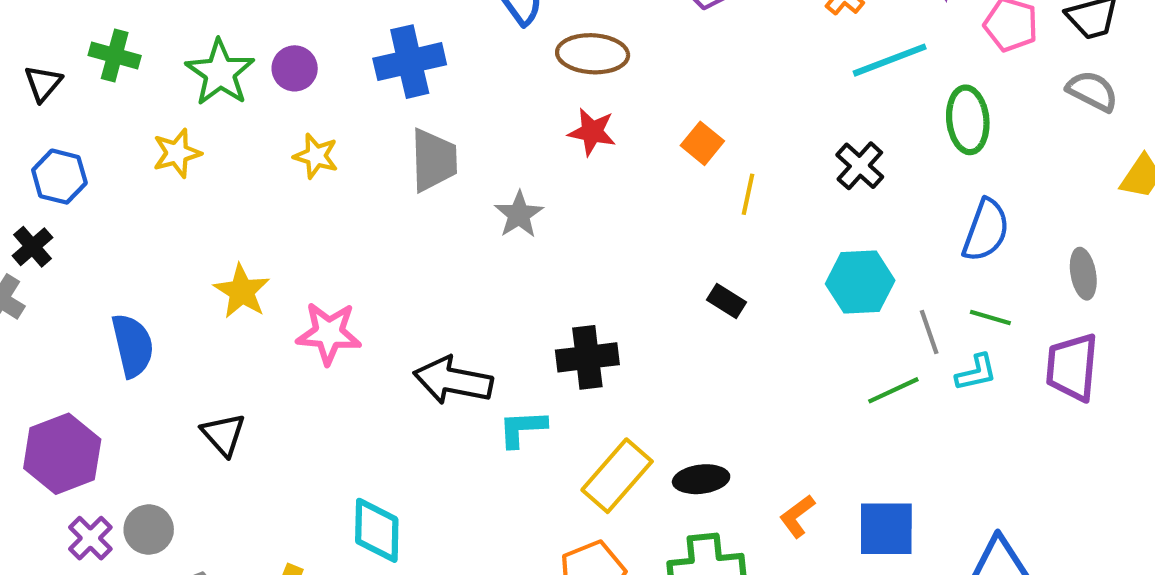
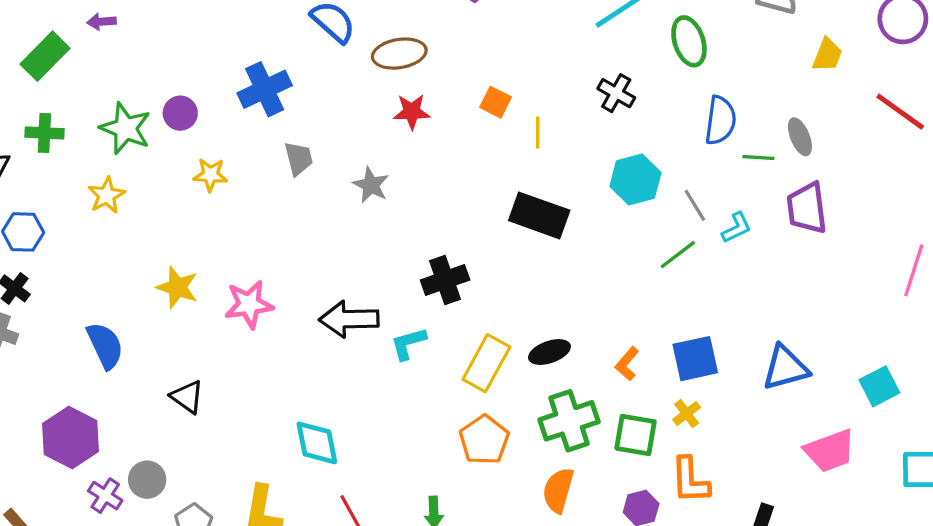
gray trapezoid: (434, 160) -> (299, 159), size x0.7
black rectangle: (726, 301) -> (539, 215), size x2.0
green line: (990, 317) -> (758, 157), moved

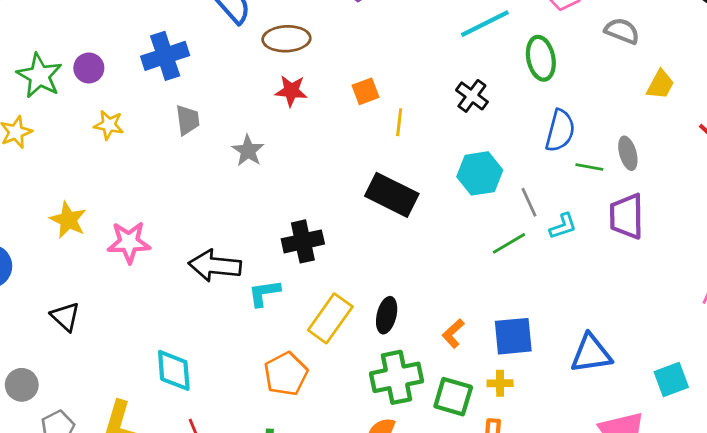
orange square: (496, 102) -> (366, 91), turned 36
black ellipse: (549, 352) -> (387, 315), turned -64
yellow cross: (687, 414) -> (500, 383), turned 30
orange pentagon: (484, 440) -> (286, 374), moved

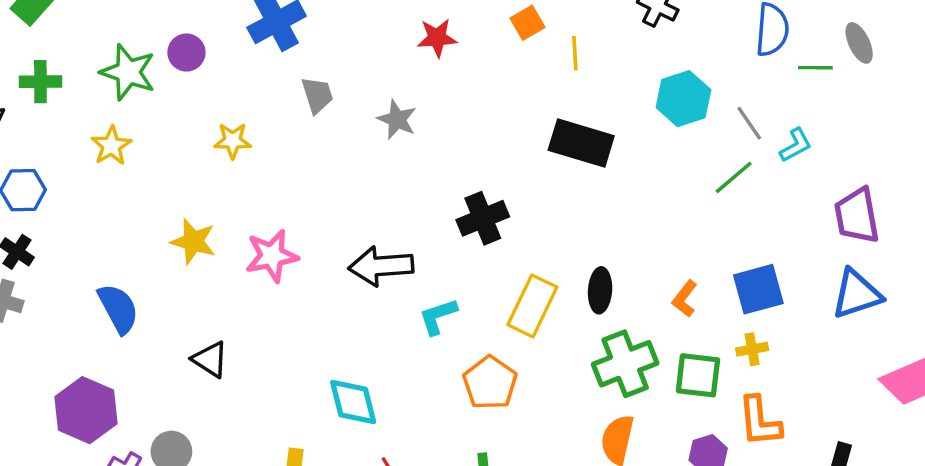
yellow star: (109, 125) -> (233, 141), moved
purple trapezoid: (627, 216) -> (857, 216), moved
cyan L-shape: (264, 293) -> (438, 316), moved

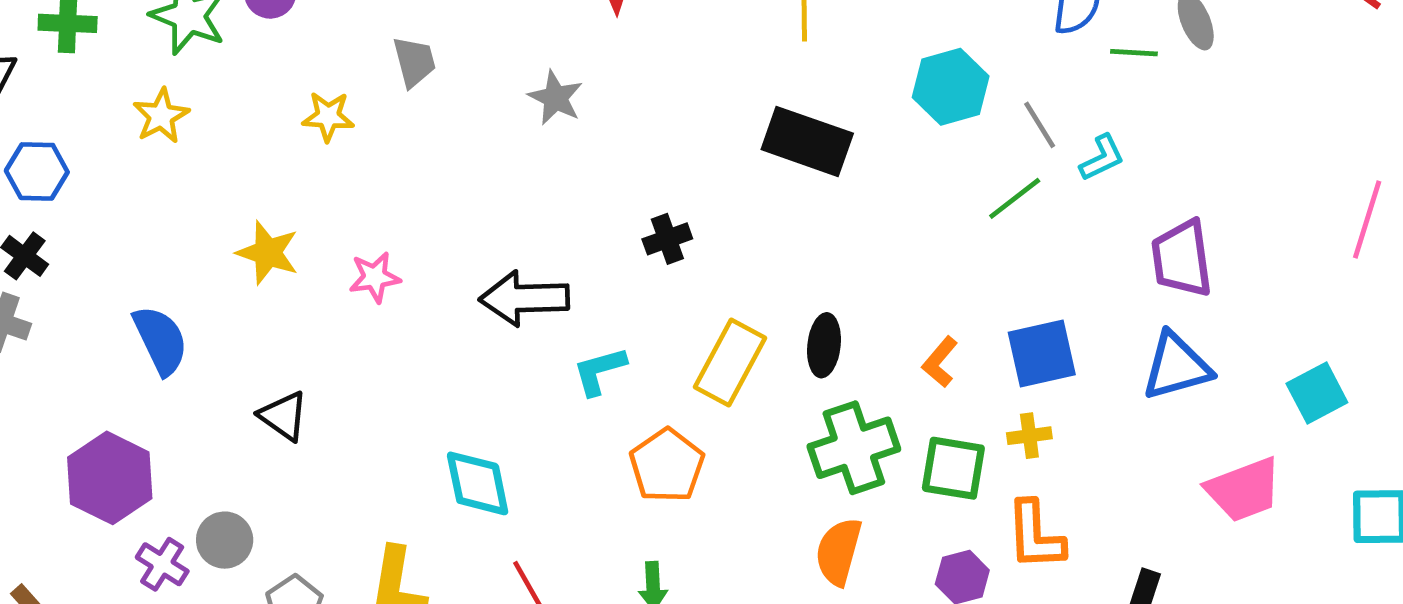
gray trapezoid: (317, 95) -> (414, 62), moved
black cross: (483, 218) -> (667, 239), size x0.7
pink star: (272, 256) -> (375, 277), size x0.7

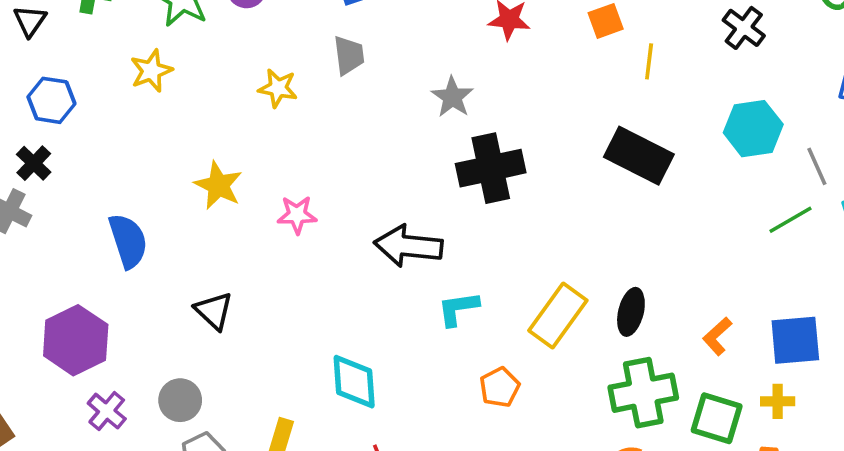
black cross: (667, 239) -> (491, 168), moved, size x1.8
orange pentagon: (667, 466) -> (500, 387), size x0.7
gray circle: (225, 540) -> (180, 400), moved

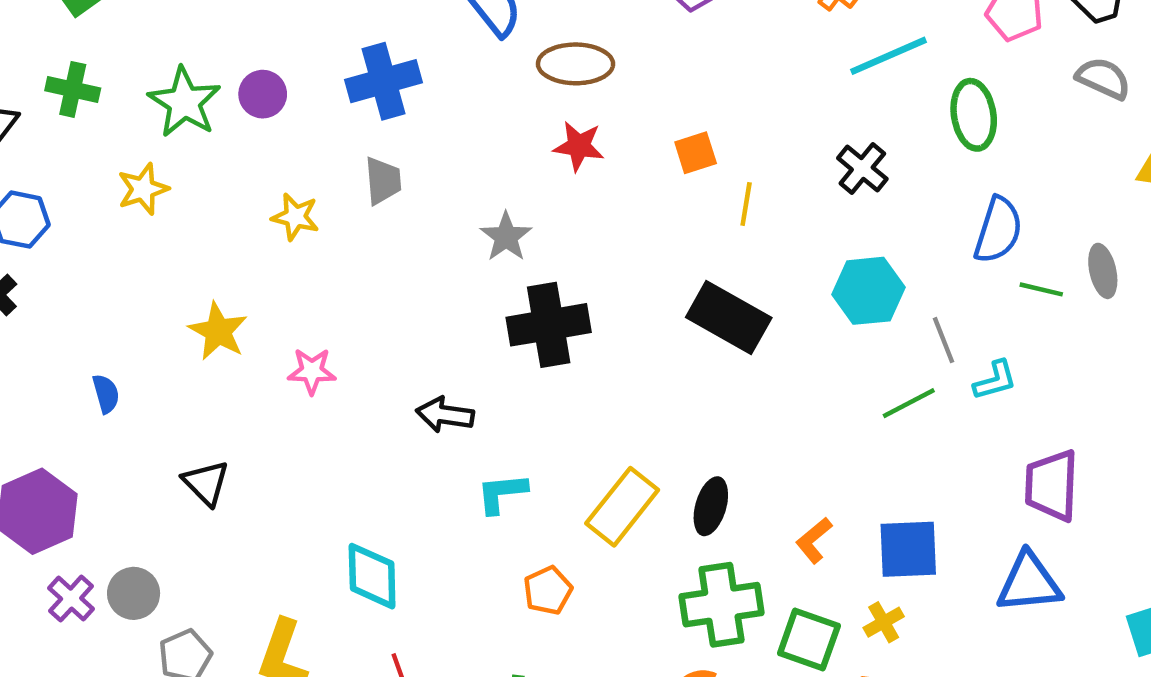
blue semicircle: (128, 241) -> (106, 394), size x0.6
black arrow: (408, 246) -> (445, 415), size x0.7
gray circle: (180, 400) -> (134, 593), moved
yellow cross: (778, 401) -> (884, 622), turned -32

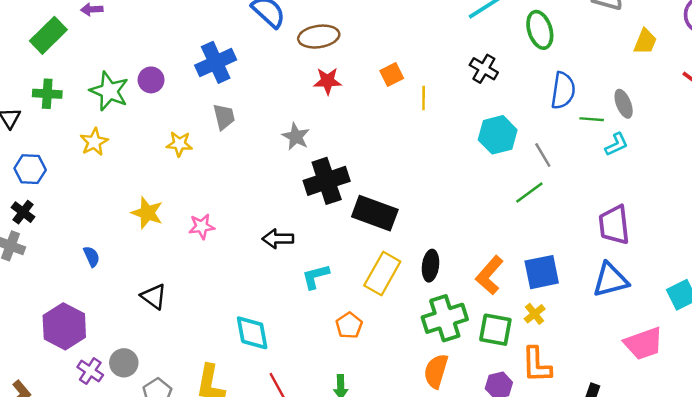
black rectangle: (729, 318) -> (375, 213), moved
cyan L-shape: (995, 380) -> (616, 144), moved
orange L-shape: (814, 540) -> (490, 275), size x1.5

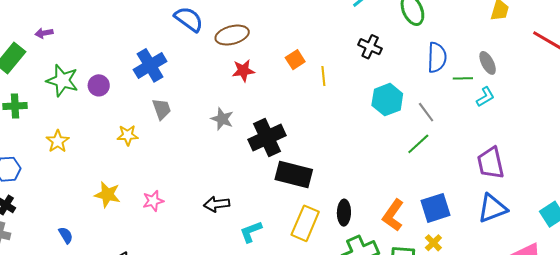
green star: (109, 91) -> (62, 81), moved
black cross: (327, 181) -> (267, 138), moved

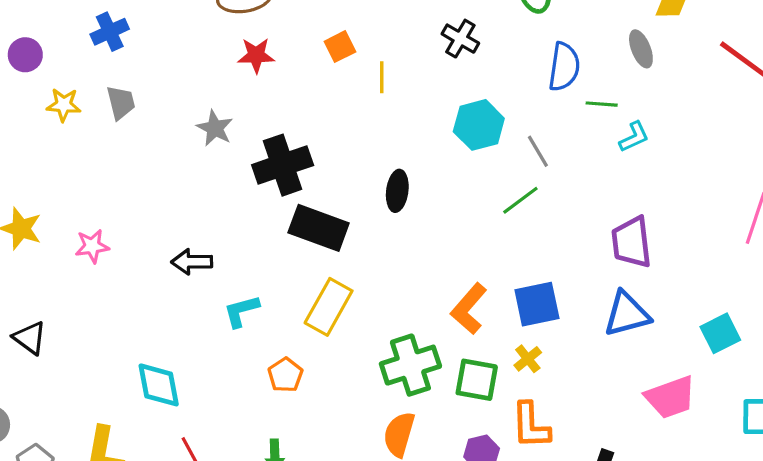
gray ellipse: (488, 63) -> (641, 49), moved
blue cross: (150, 65) -> (110, 32), size x0.7
yellow star: (128, 135) -> (64, 105), moved
black ellipse: (344, 213) -> (397, 191), moved

